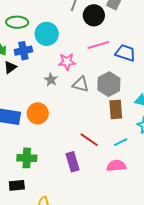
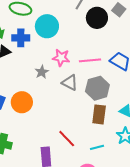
pink line: (98, 45) -> (90, 60), moved

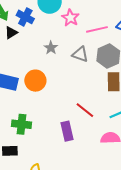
blue cross: (21, 38) -> (25, 17), turned 36
pink star: (61, 58) -> (70, 18), moved, turned 30

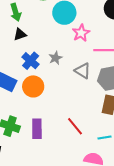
blue cross: (25, 17) -> (31, 61), moved
purple rectangle: (67, 131) -> (37, 129), moved

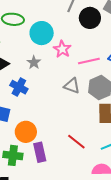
gray star: (55, 58) -> (34, 62), moved
orange circle: (33, 86) -> (26, 132), moved

